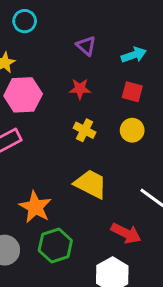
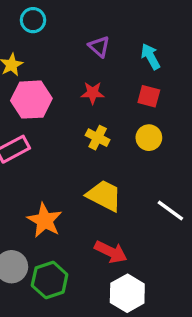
cyan arrow: (134, 55) -> (151, 57), turned -100
red arrow: (126, 233) -> (111, 252), moved
green hexagon: (55, 245) -> (50, 280), moved

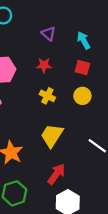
yellow trapezoid: (104, 196) -> (52, 136), turned -85
red arrow: (111, 252) -> (56, 174), turned -80

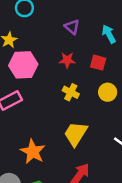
red square: (82, 68) -> (98, 63), moved

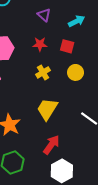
cyan arrow: (109, 34) -> (77, 21), turned 91
yellow cross: (71, 92) -> (43, 72), turned 32

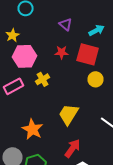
red square: (67, 46) -> (88, 54), size x1.6
yellow cross: (43, 72) -> (42, 79), moved

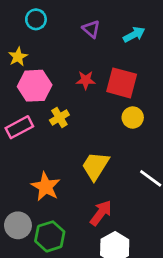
purple triangle: (66, 24) -> (91, 29), moved
cyan arrow: (96, 30) -> (134, 35), moved

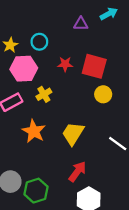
cyan circle: (36, 19) -> (39, 42), moved
purple triangle: (91, 29) -> (81, 24), moved, turned -40
cyan arrow: (134, 35) -> (109, 14), moved
orange star: (46, 187) -> (34, 131), moved

